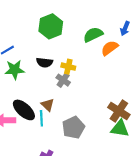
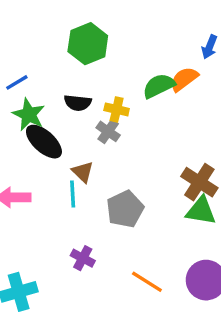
green semicircle: (93, 35) -> (159, 86), moved
green star: (15, 70) -> (29, 115), turned 30
black ellipse: (24, 110) -> (44, 142), moved

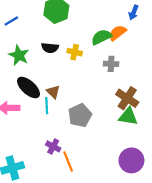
blue line: (17, 82) -> (11, 21), moved
gray cross: (108, 131) -> (111, 64), moved, turned -32
black ellipse: (44, 142) -> (28, 87), moved
orange line: (147, 282) -> (68, 161), moved, turned 36

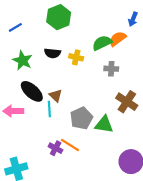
green triangle: (128, 116) -> (104, 124), moved
orange line: (68, 161) -> (70, 145), moved, turned -36

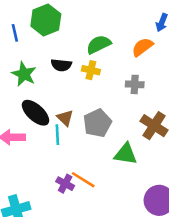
green hexagon: (59, 17) -> (46, 20), moved
blue line: (15, 27) -> (15, 33), turned -72
green semicircle: (102, 43) -> (99, 44), moved
gray pentagon: (81, 118) -> (97, 123), moved

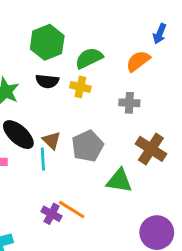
green hexagon: (46, 20) -> (47, 42), moved

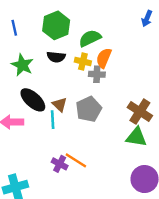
orange semicircle: (138, 61) -> (104, 58), moved, turned -30
gray cross: (129, 103) -> (97, 74), moved
green triangle: (119, 181) -> (136, 137), moved

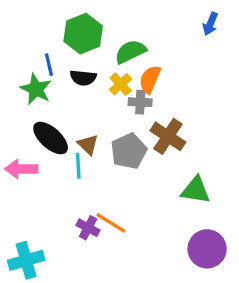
blue line: (14, 28) -> (49, 65), moved
yellow cross: (83, 62) -> (121, 84), turned 35
brown cross: (140, 112) -> (168, 136), moved

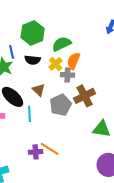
brown cross: (168, 136) -> (85, 96), turned 30
brown triangle: (88, 145) -> (39, 90), moved
purple cross: (88, 228) -> (36, 152), turned -32

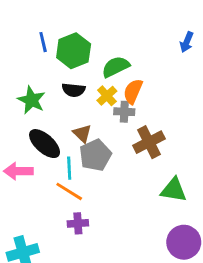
blue line: (12, 52) -> (43, 42), moved
gray pentagon: (61, 105) -> (95, 155), moved
orange line: (50, 149) -> (69, 191), moved

